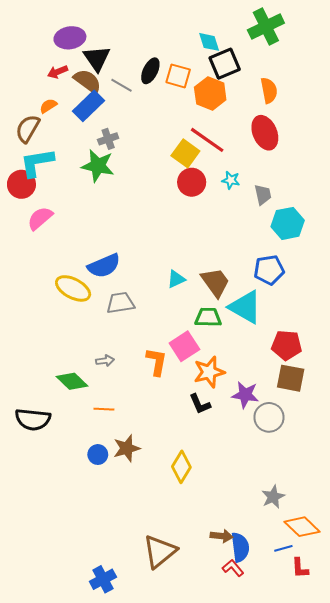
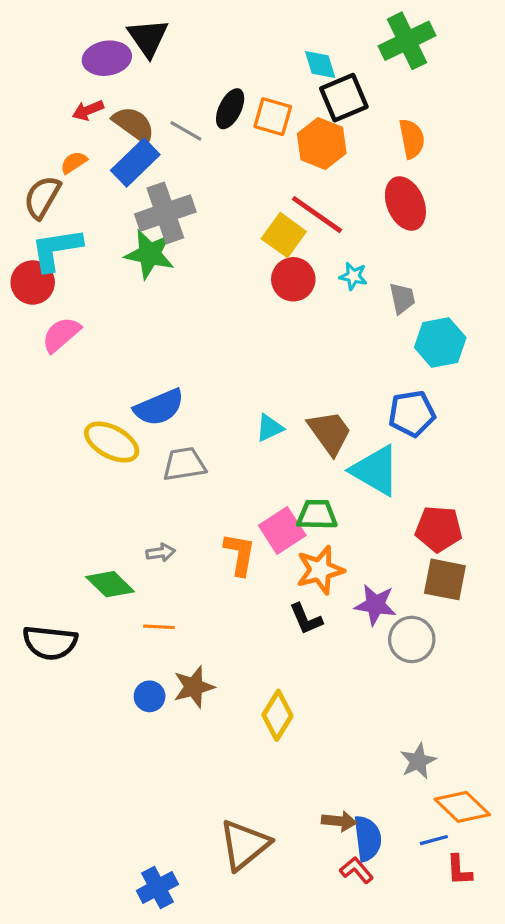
black triangle: (97, 58) -> (148, 38), moved
gray cross: (108, 139) -> (165, 213), size x1.8
green trapezoid: (208, 317) -> (317, 515), moved

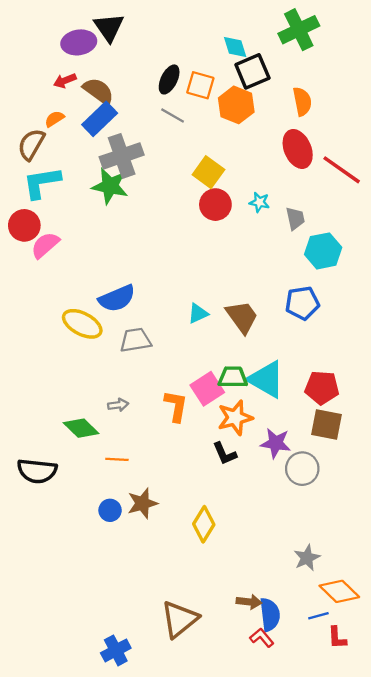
gray line: (186, 131) -> (173, 115), moved
red line: (317, 215) -> (342, 170), moved
red circle: (33, 282) -> (24, 225), moved
cyan triangle: (375, 470) -> (266, 379), moved

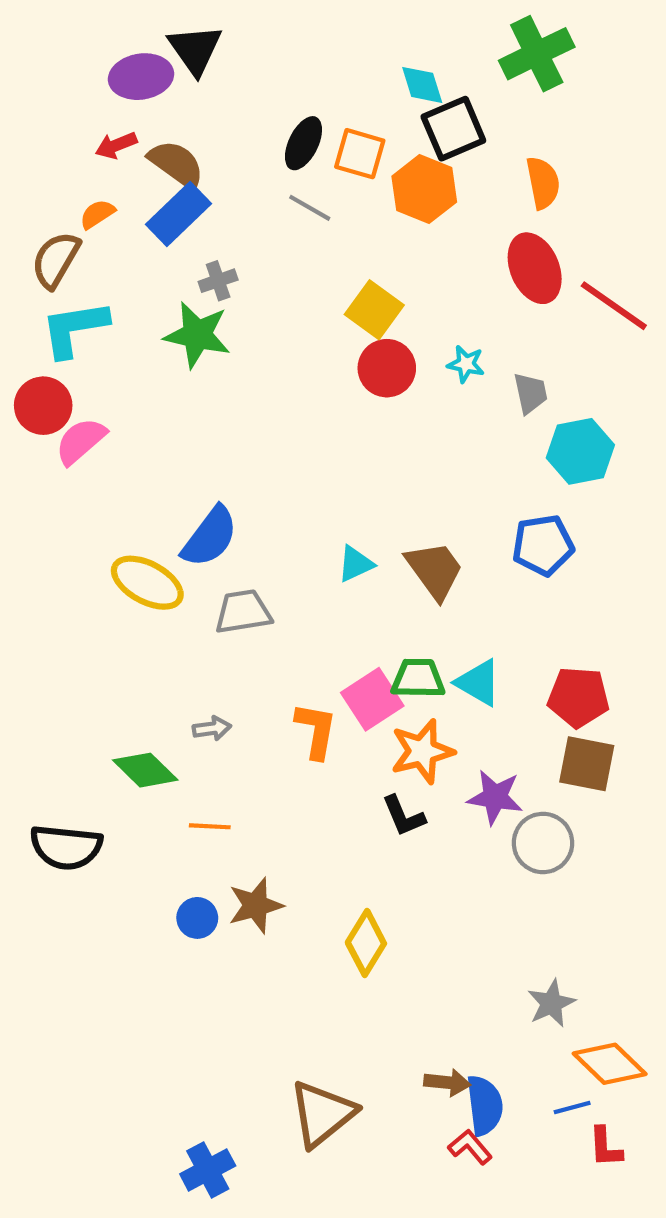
gray cross: (122, 156) -> (218, 281), size x0.5
blue semicircle: (117, 298) -> (210, 537), turned -30
cyan triangle: (266, 379) -> (478, 683), size x0.7

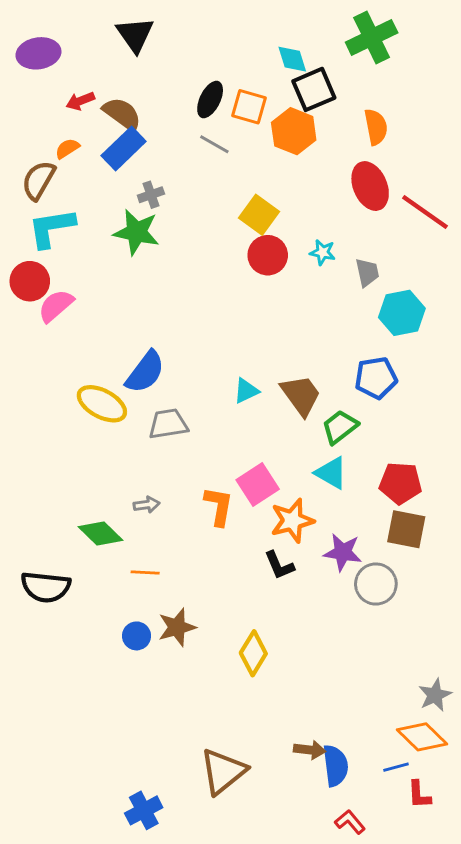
purple ellipse: (141, 77) -> (38, 53), moved
green trapezoid: (418, 678) -> (340, 427), moved, turned -39
gray star: (551, 1003) -> (435, 695), moved
red L-shape: (470, 1147) -> (350, 822), moved

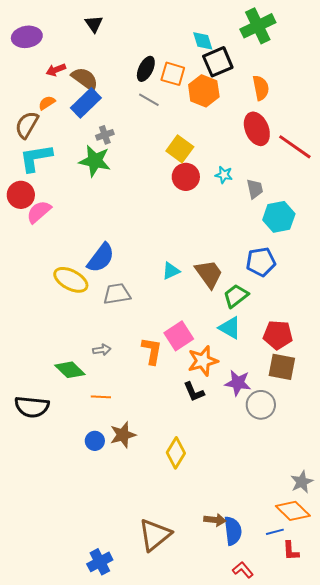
black triangle: (135, 35) -> (94, 24), size x0.7

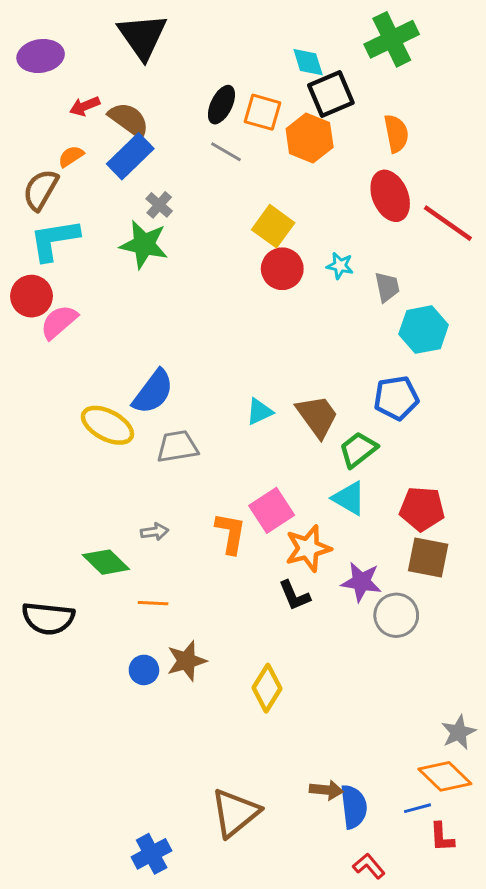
black triangle: (94, 24) -> (142, 36), size x1.8
gray cross: (105, 135) -> (159, 205), turned -30

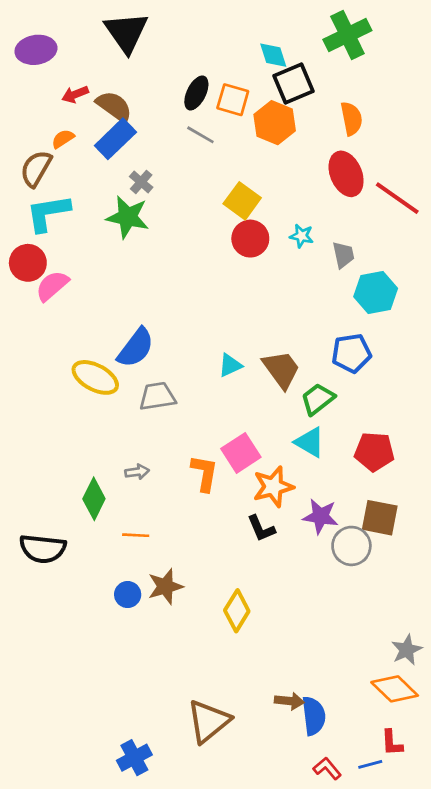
brown square: (428, 557) -> (380, 518), moved
green diamond: (106, 562) -> (94, 499), turned 72
blue line: (417, 808) -> (370, 764), moved

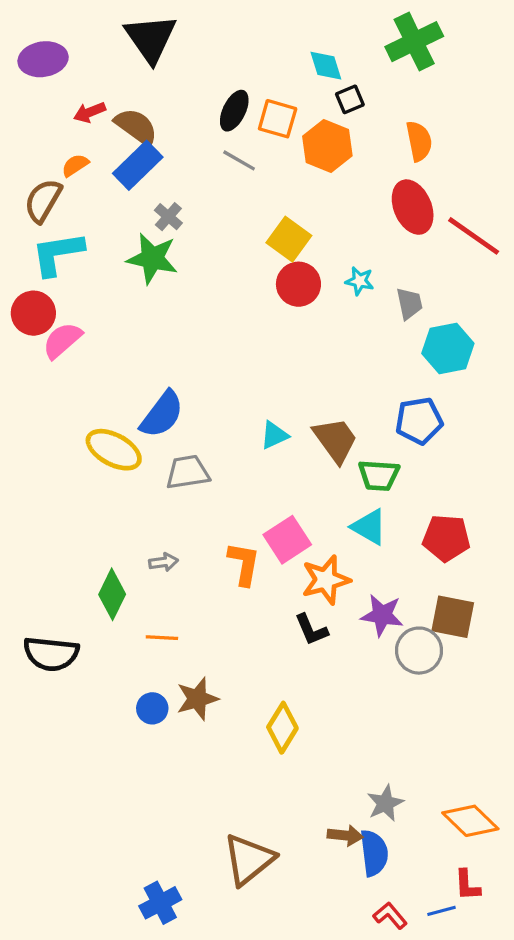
black square: (293, 84) -> (350, 99), size x0.6
green trapezoid: (318, 399) -> (379, 475), turned -138
gray star: (407, 650) -> (385, 803), moved

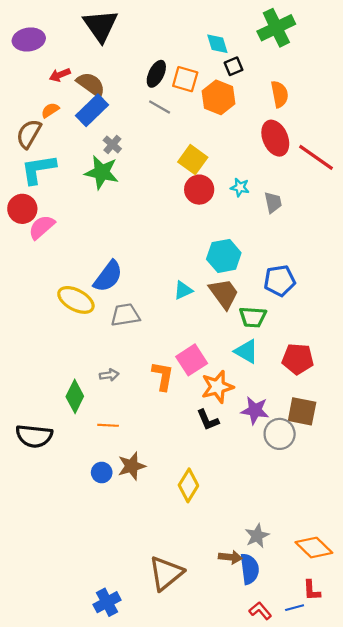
cyan hexagon: (448, 348) -> (224, 256), moved

